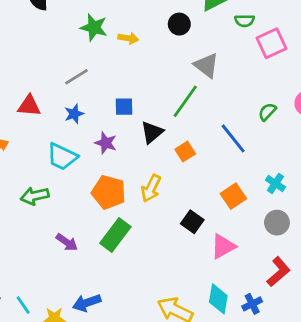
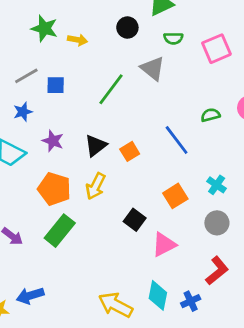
green semicircle: (245, 21) -> (173, 38), moved
green line: (185, 101) -> (111, 89), moved
blue square: (124, 107) -> (56, 85), moved
green semicircle: (267, 112) -> (210, 115), turned 30
black triangle: (152, 132) -> (96, 146), moved

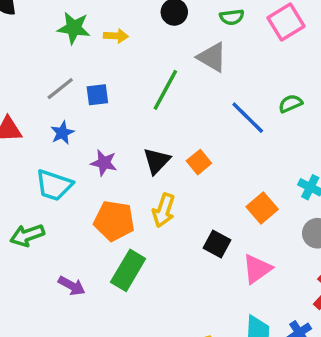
blue line: (177, 140) -> (248, 118), moved

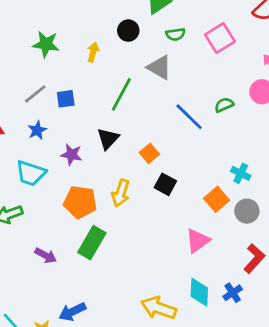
yellow arrow: (116, 36) -> (93, 52), moved, turned -78
black triangle: (157, 161) -> (108, 139), moved
orange square: (262, 208) -> (217, 199), moved
black square: (217, 244) -> (165, 184), moved

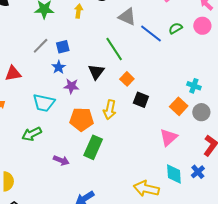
green line: (121, 94) -> (114, 49), moved, turned -55
green semicircle: (224, 105) -> (176, 28), moved
blue line: (189, 117) -> (151, 34), moved
blue star: (37, 130) -> (59, 67), moved

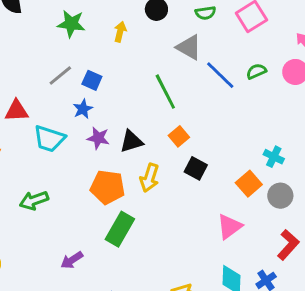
blue square: (63, 47) -> (92, 80), turned 32
black triangle: (96, 72) -> (131, 141), moved, turned 30
cyan trapezoid: (44, 103) -> (49, 139), moved
purple arrow: (61, 160) -> (72, 260), moved, turned 119

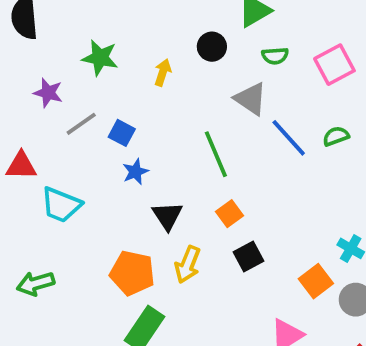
blue star: (83, 109) -> (135, 172), moved
purple star: (98, 138) -> (48, 93), moved
black triangle: (131, 141) -> (167, 216), turned -50
black square: (196, 168) -> (248, 257), turned 30

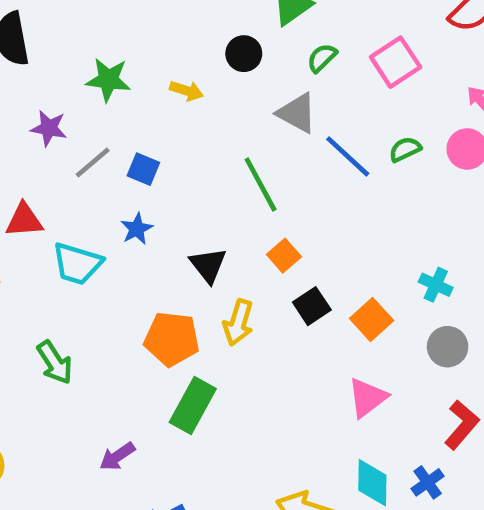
green semicircle: (275, 56) -> (322, 58), turned 145
yellow arrow: (163, 72) -> (187, 91), turned 95
blue star: (135, 172) -> (137, 229), moved
orange square: (316, 281) -> (372, 320), moved
green arrow: (36, 283) -> (55, 363), turned -102

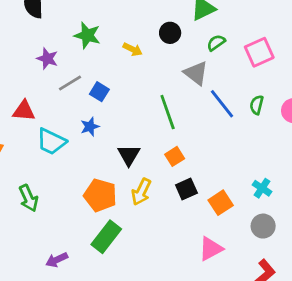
green semicircle: (405, 149) -> (257, 105), turned -60

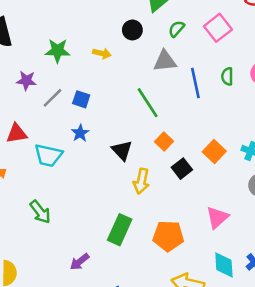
gray triangle: (196, 73) -> (165, 61), turned -30
blue line: (222, 104) -> (195, 83), turned 40
orange pentagon: (100, 195) -> (168, 236), moved
orange square: (221, 203) -> (214, 152), moved

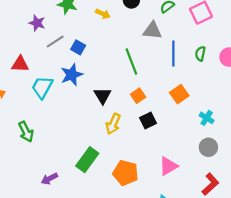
blue star: (80, 133) -> (72, 75), size x1.5
orange square: (214, 152) -> (179, 94), moved
cyan trapezoid: (48, 155) -> (42, 87), turned 95

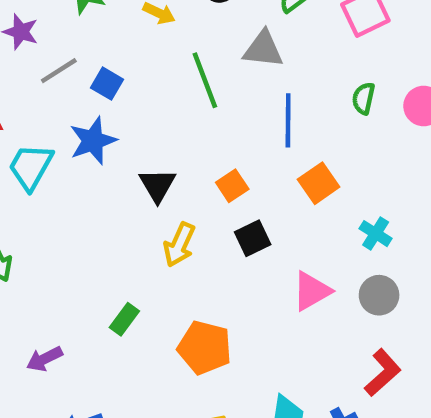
blue line: (173, 54) -> (288, 120), moved
green line: (131, 61) -> (205, 80), moved
green rectangle: (87, 160) -> (124, 319), size x0.6
pink triangle: (168, 166) -> (312, 291), moved

